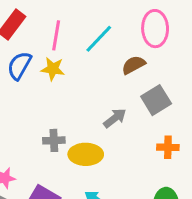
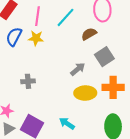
gray cross: (54, 140) -> (28, 81), moved
orange cross: (168, 147) -> (113, 87), size x1.5
yellow ellipse: (86, 154) -> (85, 93), moved

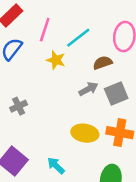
yellow star: (36, 38) -> (56, 60), moved
gray arrow: (78, 69) -> (88, 89), moved
gray cross: (28, 81) -> (19, 106), turned -32

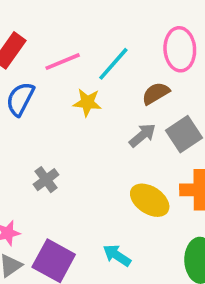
pink line: (45, 30) -> (63, 62), turned 60
yellow ellipse: (85, 133) -> (150, 200), turned 35

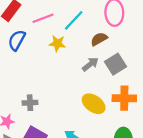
gray cross: (46, 180) -> (30, 103), moved, turned 32

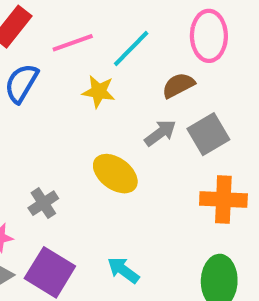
gray cross: (30, 103) -> (43, 203), turned -32
yellow ellipse: (94, 104) -> (115, 174), moved

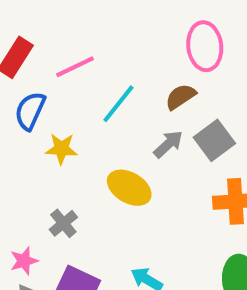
cyan line: (131, 48) -> (118, 104), moved
yellow star: (99, 92) -> (61, 149), moved

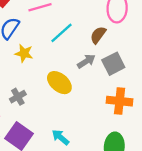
brown semicircle: (181, 97) -> (98, 35), turned -30

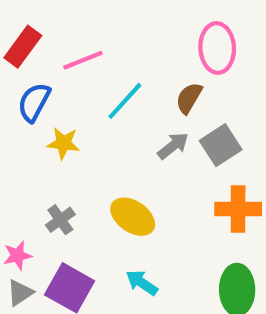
yellow ellipse: (59, 83) -> (133, 217), moved

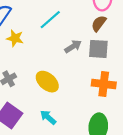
brown semicircle: (189, 98) -> (99, 23), moved
gray square: (221, 145) -> (98, 49), turned 30

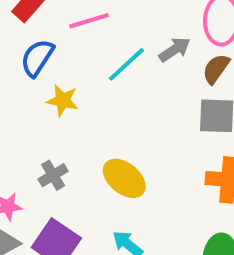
gray arrow: (73, 46) -> (175, 49), moved

